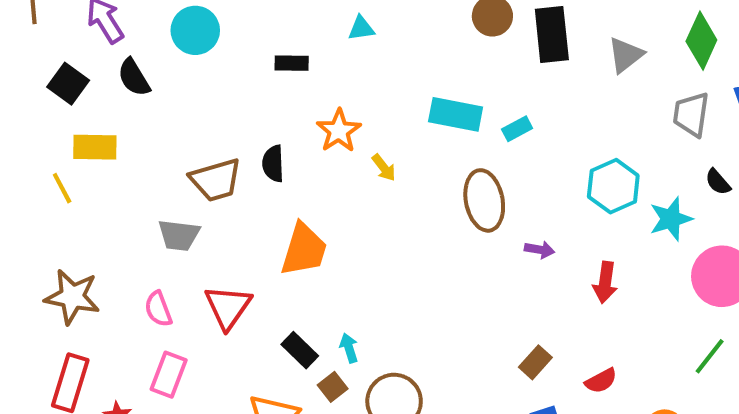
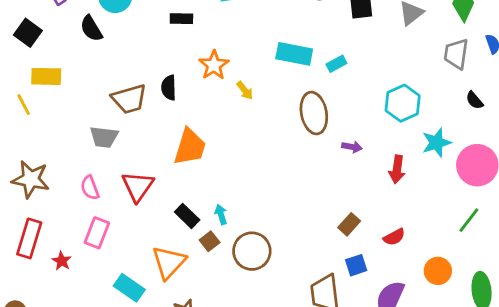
black semicircle: (134, 77) -> (91, 28), moved
cyan star: (671, 219) -> (436, 143), moved

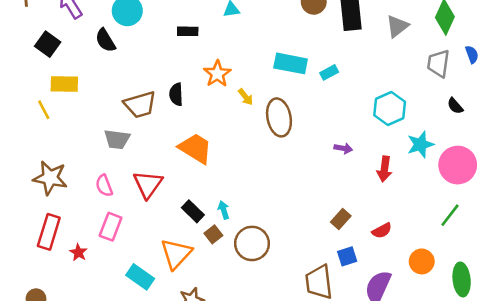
brown ellipse: (314, 113) -> (279, 117), moved
orange trapezoid: (190, 147) -> (195, 148), turned -75

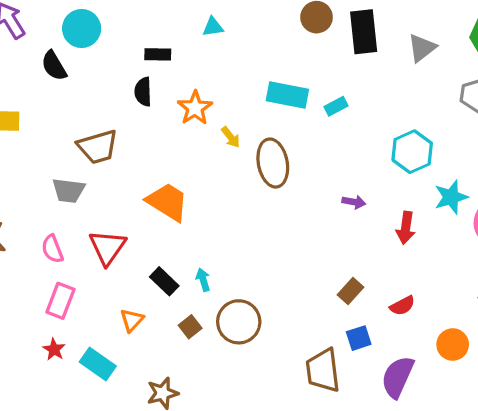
black semicircle: (176, 94) -> (143, 92), moved
brown square: (213, 234) -> (190, 327), moved
red star: (78, 252) -> (54, 349), moved
orange triangle: (176, 254) -> (132, 320), moved, size x0.6

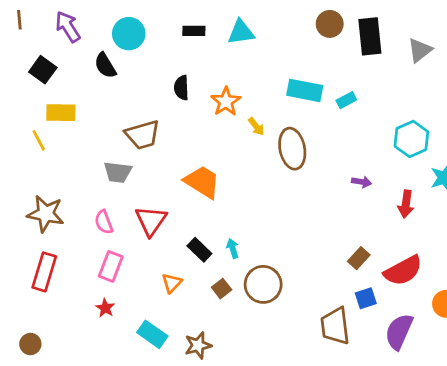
cyan triangle: (213, 27) -> (241, 32), size x1.5
black rectangle: (158, 54) -> (194, 31), moved
red semicircle: (402, 306) -> (403, 271), size x1.8
cyan rectangle: (98, 364) -> (152, 334), moved

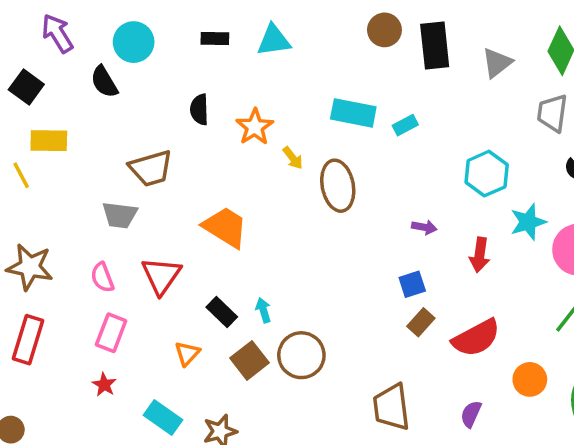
brown square: (222, 289) -> (250, 360), size x1.5
blue square: (366, 298) -> (412, 284), moved
purple semicircle: (399, 332) -> (471, 414), size x0.6

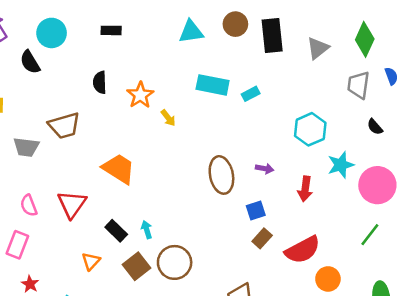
cyan triangle: (274, 40) -> (191, 32), moved
brown ellipse: (338, 186) -> (221, 175), moved
gray trapezoid: (120, 215) -> (26, 147), moved
pink rectangle: (111, 333) -> (17, 245), moved
orange circle: (530, 379) -> (328, 279), moved

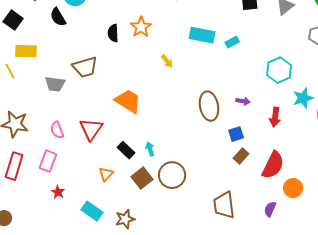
orange star: (140, 95) -> (141, 27), moved
red semicircle: (303, 250) -> (273, 165), turned -36

